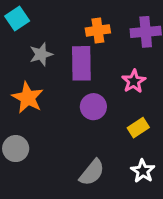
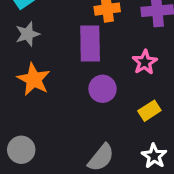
gray star: (41, 54) -> (27, 34), moved
gray circle: (16, 149) -> (21, 150), moved

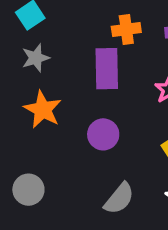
purple circle: (103, 89) -> (103, 134), moved

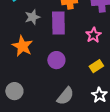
gray star: (36, 58) -> (32, 17), moved

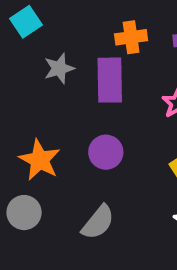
orange star: (22, 46) -> (40, 160), moved
gray semicircle: (65, 96) -> (98, 222), moved

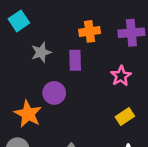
purple rectangle: (110, 80) -> (75, 60), size x0.7
purple circle: (106, 152) -> (54, 93), moved

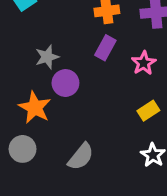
gray star: (41, 52) -> (47, 57), moved
purple rectangle: (75, 60) -> (105, 48), moved, turned 30

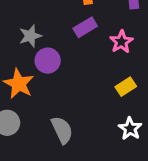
purple rectangle: (105, 48) -> (85, 27), turned 30
gray semicircle: (81, 157) -> (62, 130), turned -64

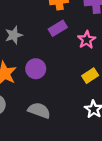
purple circle: (48, 61) -> (36, 69), moved
gray semicircle: (62, 130) -> (39, 110), turned -45

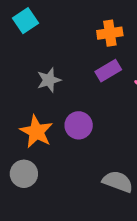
gray semicircle: (39, 110) -> (118, 182), moved

